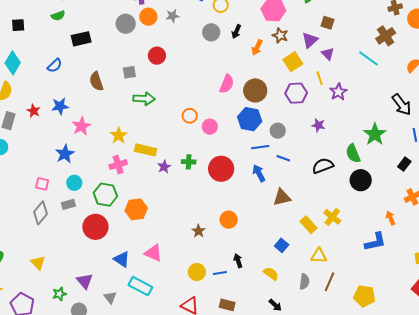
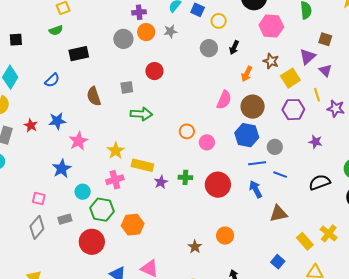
brown star: (280, 35) -> (271, 61), moved
orange arrow: (257, 47) -> (247, 74), moved
purple star: (338, 92) -> (336, 109), turned -30
cyan circle: (74, 183) -> (83, 192), moved

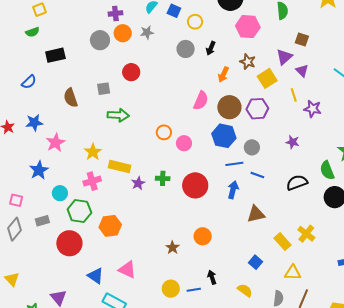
purple hexagon: (293, 110) -> (257, 109), moved
blue arrow: (256, 189) -> (233, 190), turned 42

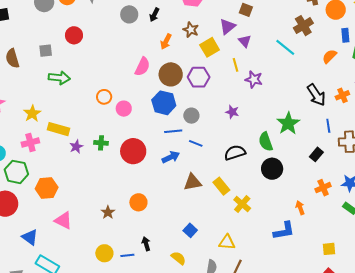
blue arrow: (233, 190) -> (171, 157), turned 48
yellow rectangle: (282, 242) -> (221, 186), moved
pink triangle: (127, 270) -> (63, 221), moved

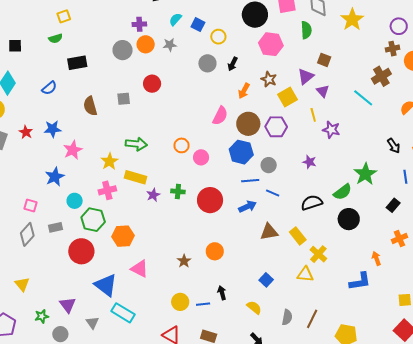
green arrow: (59, 78) -> (136, 144), moved
black arrow: (316, 95) -> (394, 146), size x0.7
green semicircle: (266, 142) -> (343, 192), turned -108
blue triangle: (30, 237) -> (106, 285), size x1.4
yellow triangle: (227, 242) -> (305, 274), moved

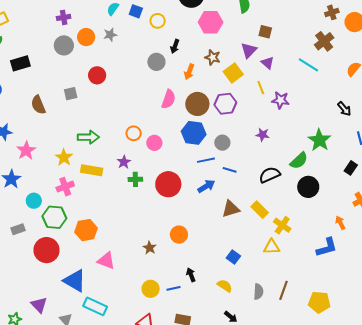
purple cross: (139, 24) -> (64, 17), moved
gray circle: (207, 63) -> (156, 62), moved
purple star: (153, 195) -> (124, 162), moved

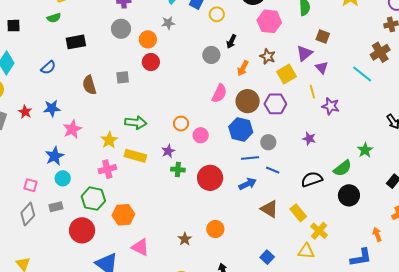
orange circle: (86, 37) -> (148, 39), moved
green star: (319, 140) -> (365, 150), size x0.7
cyan circle: (34, 201) -> (63, 178), moved
brown triangle: (231, 209) -> (269, 209), turned 42

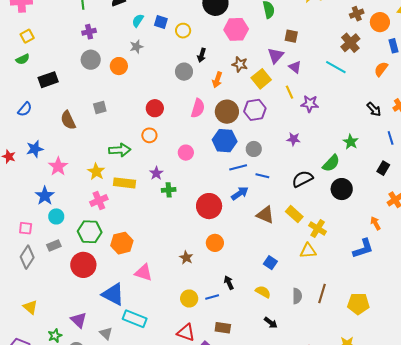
red circle: (151, 62) -> (155, 108), moved
orange circle: (181, 124) -> (149, 135), moved
red circle: (210, 178) -> (209, 206), moved

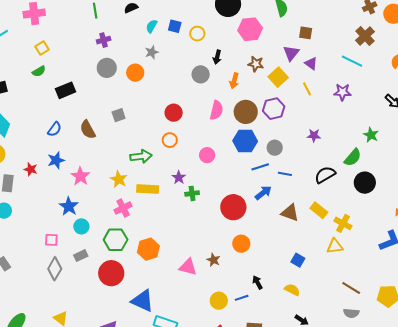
purple star: (310, 104) -> (342, 92), moved
blue semicircle: (25, 109) -> (55, 129), moved
pink triangle: (144, 273) -> (188, 267), moved
brown line: (322, 293) -> (351, 288), turned -72
gray semicircle: (297, 296) -> (351, 313), moved, turned 98

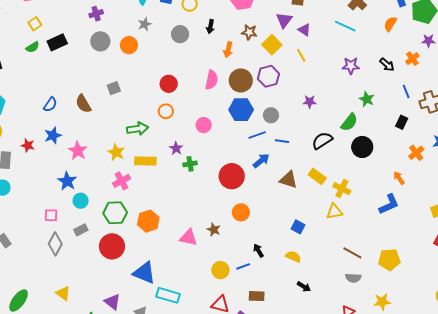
gray circle: (201, 74) -> (180, 34), moved
black rectangle: (65, 90) -> (57, 42), moved
purple star: (342, 92) -> (351, 66), moved

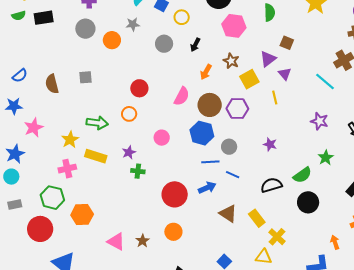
cyan circle: (81, 201) -> (11, 177), moved

